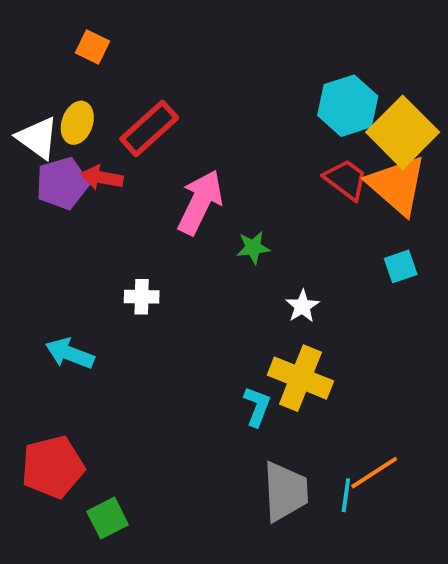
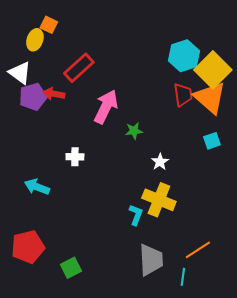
yellow ellipse: (77, 123) -> (35, 40), moved
red trapezoid: (346, 179) -> (183, 95), turned 45
cyan line: (346, 495) -> (183, 277), moved
green square: (108, 518) -> (71, 268), moved

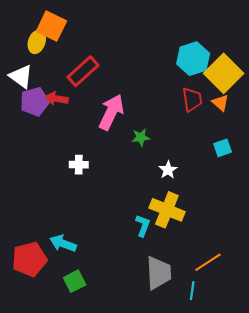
orange square: (49, 25) -> (51, 26), size x1.6
orange triangle: (210, 98) -> (221, 103), size x0.5
cyan arrow: (37, 187) -> (63, 243), moved

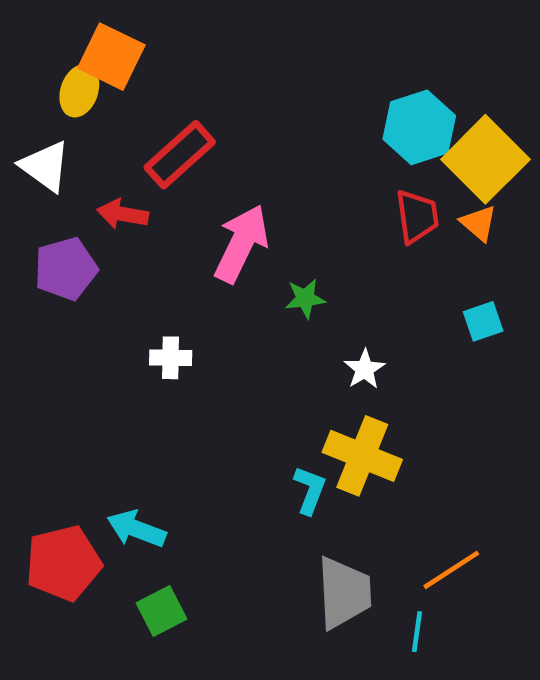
purple pentagon: (35, 102) -> (66, 269), moved

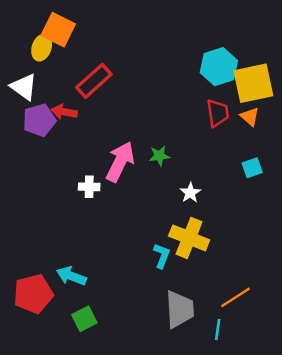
yellow square: (485, 159) -> (253, 83), turned 33
pink arrow: (241, 244) -> (120, 162), moved
purple pentagon: (66, 269) -> (39, 120), moved

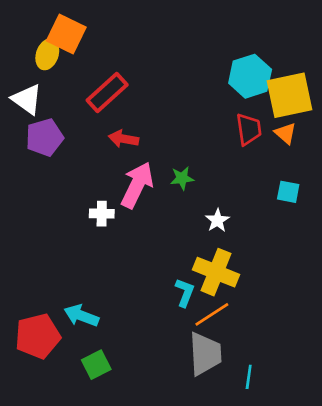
red arrow: (64, 112) -> (123, 139), moved
cyan square: (252, 168) -> (288, 192), turned 30
orange line: (235, 297) -> (212, 314), moved

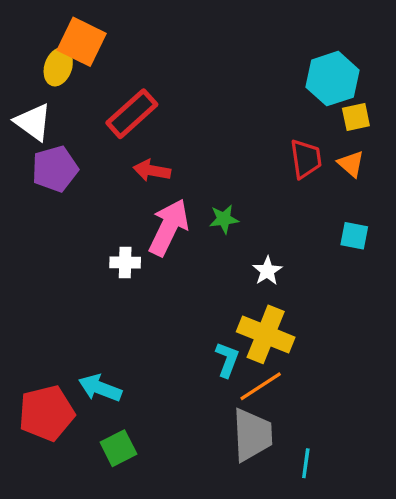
cyan hexagon: (250, 76) -> (333, 79), moved
yellow square: (290, 95) -> (356, 117), size x0.5

